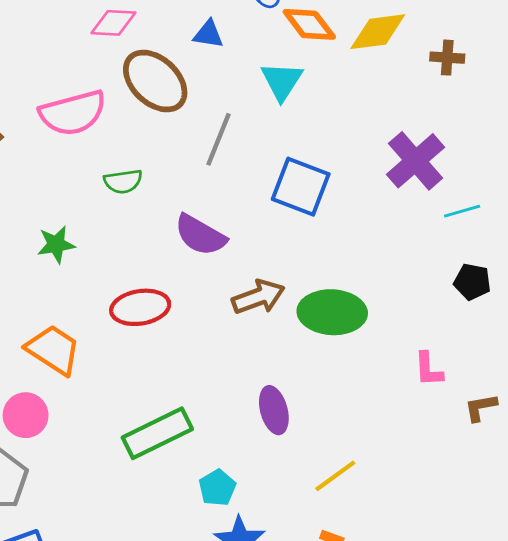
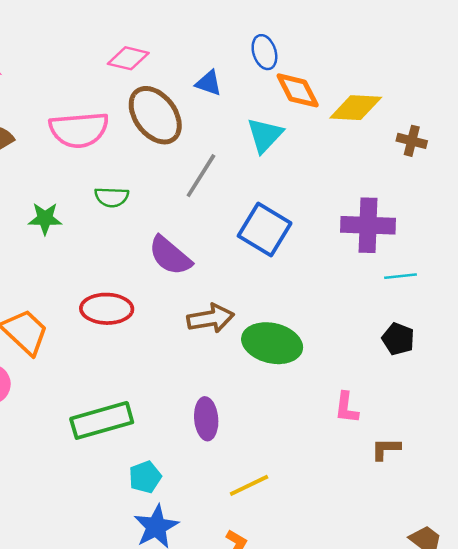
purple cross: (415, 161) -> (368, 225), turned 33
green star: (56, 244) -> (45, 219), moved

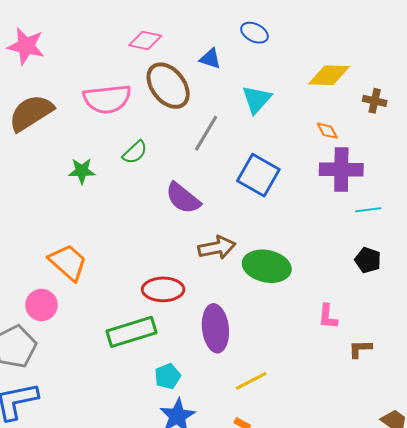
blue ellipse: (264, 52) -> (254, 33), turned -44
orange diamond: (298, 90) -> (327, 131), moved, size x0.6
green semicircle: (112, 197) -> (135, 152), turned -44
red ellipse: (107, 309) -> (163, 289), moved
purple ellipse: (206, 419) -> (215, 328), size x1.4

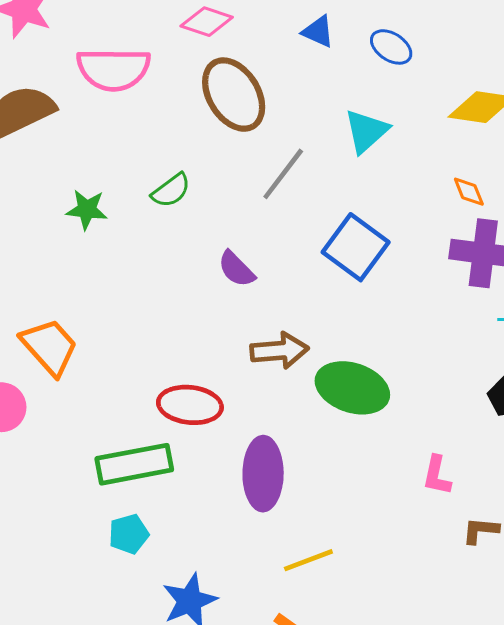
blue ellipse: (254, 33) -> (391, 47), moved
blue triangle: (210, 59) -> (318, 32), moved
pink semicircle: (107, 99) -> (113, 69), moved
purple semicircle: (183, 198) -> (236, 269), size x0.7
cyan pentagon: (168, 376) -> (129, 534), moved

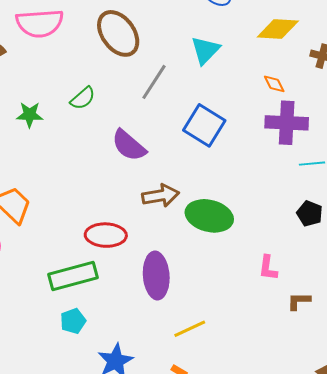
purple semicircle: (236, 269) -> (129, 145), size x1.4

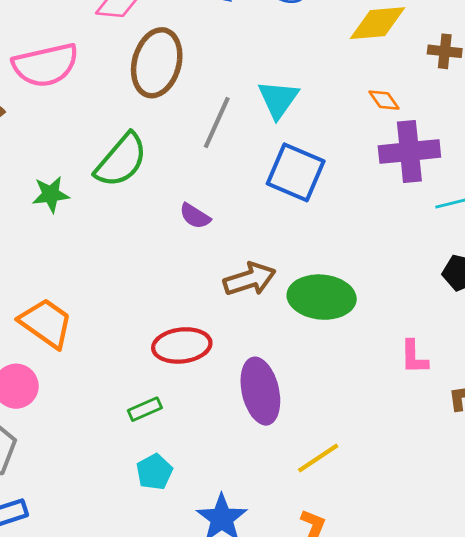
brown ellipse: (118, 33) -> (157, 63), turned 60
cyan triangle: (205, 50) -> (278, 99), moved
green semicircle: (83, 98) -> (121, 160), size x1.6
purple semicircle: (129, 145) -> (195, 216), size x0.6
green rectangle: (73, 276) -> (145, 409), size x0.5

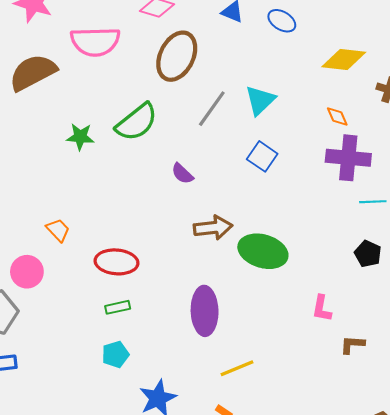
blue square: (296, 172) -> (262, 156), size x0.7
orange trapezoid: (46, 323) -> (58, 230), size x0.6
red ellipse: (182, 345) -> (116, 262), moved

